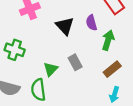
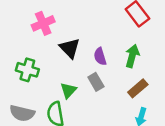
purple semicircle: (91, 23) -> (100, 56), moved
black triangle: (65, 26) -> (70, 48), moved

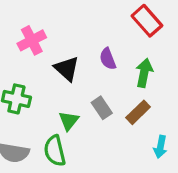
purple semicircle: (100, 56) -> (108, 59), moved
brown rectangle: (138, 88) -> (138, 112), moved

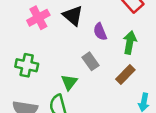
black triangle: (67, 69) -> (73, 16), moved
gray rectangle: (102, 108) -> (90, 61), moved

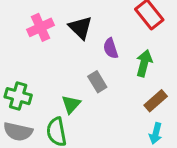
green cross: (27, 65) -> (18, 96), moved
brown rectangle: (125, 75) -> (156, 101), moved

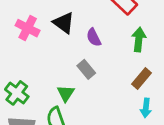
pink cross: (40, 27) -> (28, 28), turned -30
green arrow: (144, 63) -> (139, 39), moved
green cross: (18, 96) -> (17, 93), turned 30

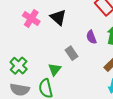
purple semicircle: (94, 37) -> (91, 37), moved

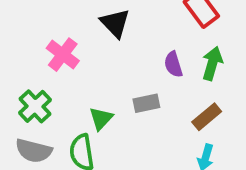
pink cross: (31, 19) -> (63, 55), moved
gray rectangle: (71, 53) -> (146, 103), moved, turned -72

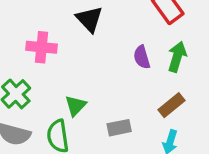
pink cross: (63, 55) -> (42, 47), turned -32
gray rectangle: (146, 103) -> (119, 128), moved

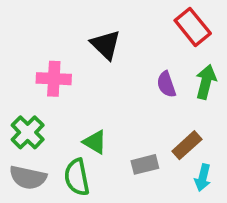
brown rectangle: (171, 105) -> (187, 145), moved
green triangle: (75, 106) -> (95, 142), turned -40

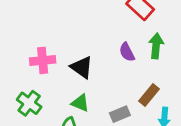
black triangle: (106, 45) -> (82, 67), moved

